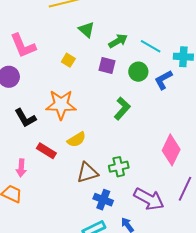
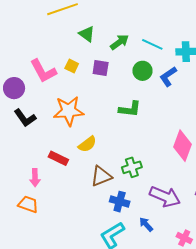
pink L-shape: (23, 46) -> (43, 71), moved
purple square: (107, 65) -> (101, 68), moved
green L-shape: (122, 108) -> (130, 109), turned 60
black L-shape: (25, 118) -> (25, 118), moved

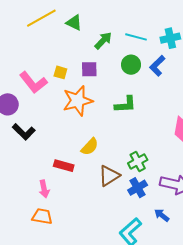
green triangle: (87, 34) -> (74, 23), moved
orange star: (69, 111) -> (78, 101), moved
blue cross: (120, 202) -> (138, 188), moved, turned -36

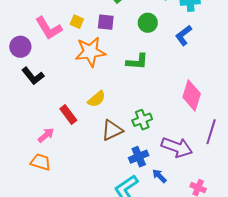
blue L-shape: (157, 66) -> (184, 35), moved
red rectangle: (64, 166) -> (68, 115), turned 30
blue cross: (138, 188) -> (139, 157), moved
pink arrow: (44, 189) -> (46, 135), turned -126

